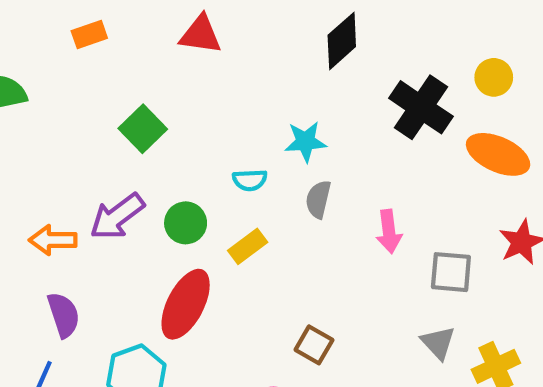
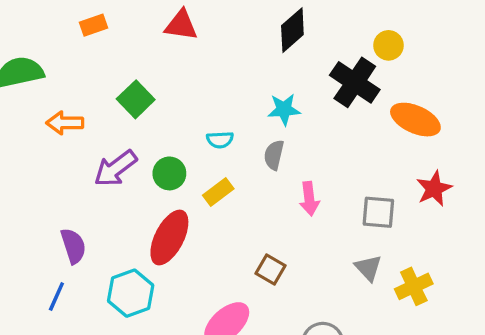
yellow circle: (494, 77) -> (388, 45), moved
cyan star: (305, 142) -> (284, 109), moved
pink arrow: (389, 231) -> (309, 199), moved
orange arrow: (53, 240) -> (65, 123), moved

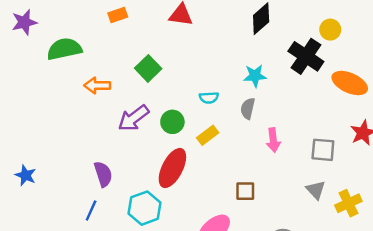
brown square: (271, 270) -> (245, 191), turned -30

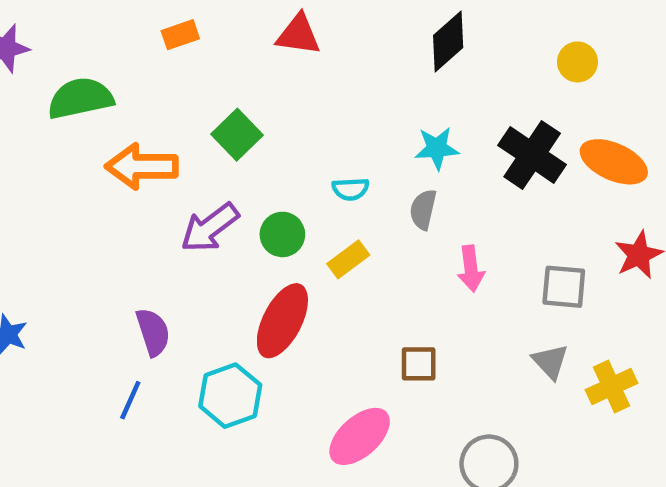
black cross: (306, 56) -> (532, 155), moved
orange arrow: (97, 85) -> (142, 166), size x1.4

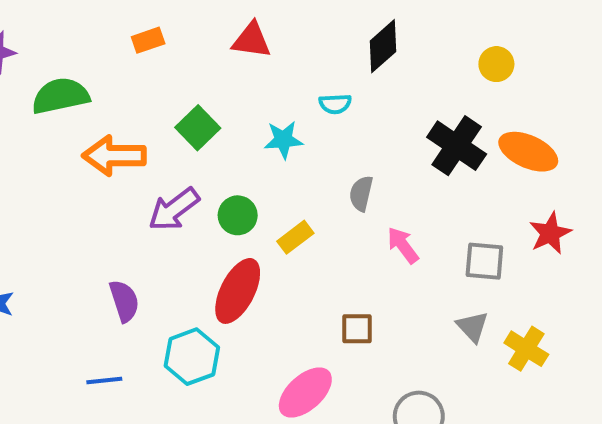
cyan star: (437, 148) -> (283, 140), moved
cyan semicircle: (350, 189) -> (335, 104), moved
pink arrow: (471, 268) -> (403, 245), turned 150
yellow cross: (612, 387) -> (526, 349), turned -33
blue line: (130, 400) -> (104, 381), moved, turned 60

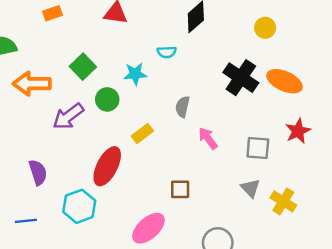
green circle: (238, 215) -> (107, 99), moved

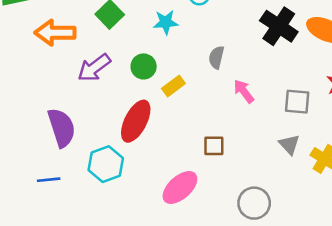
green circle: (107, 99) -> (144, 66), moved
purple semicircle: (38, 172) -> (62, 128), size x1.4

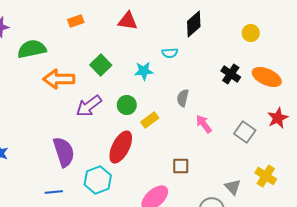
black cross: (279, 26) -> (231, 74), size x0.7
gray square: (297, 102) -> (245, 132), turned 30
gray triangle: (289, 145) -> (233, 187), moved

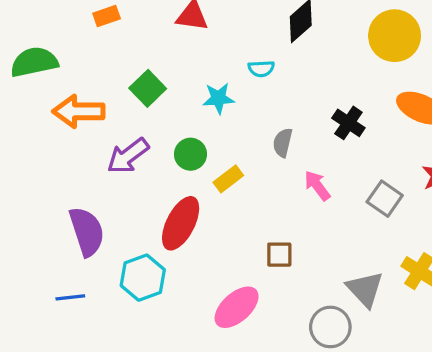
yellow circle: (251, 33) -> (395, 36), size x1.8
black cross: (231, 74) -> (348, 123), moved
gray triangle: (233, 187) -> (365, 289), size x1.4

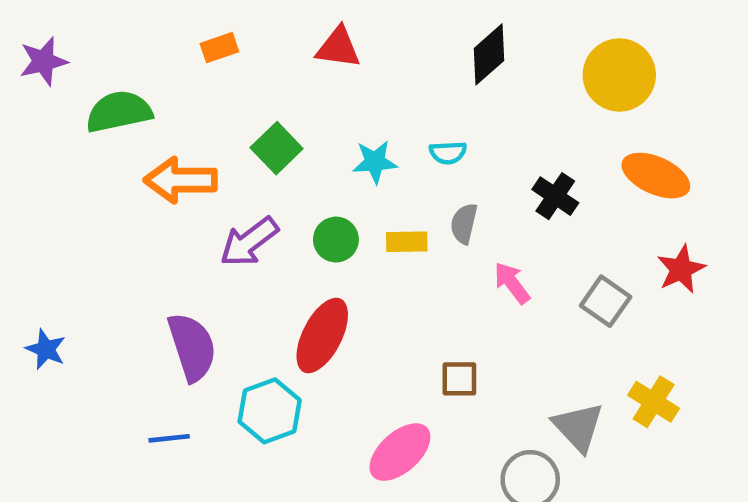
cyan semicircle: (261, 69) -> (448, 153), moved
yellow rectangle: (228, 179) -> (407, 242), moved, turned 36

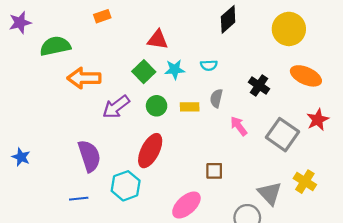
red triangle: (338, 48) -> (158, 40), moved
green square: (277, 148) -> (144, 72), moved
gray square: (606, 301) -> (282, 135), size x1.4

